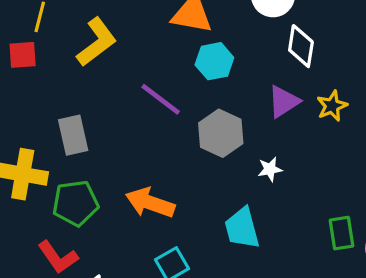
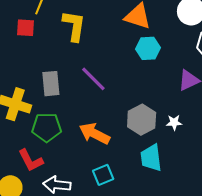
yellow L-shape: (97, 42) -> (74, 26), turned -52
purple line: (161, 99) -> (93, 79), moved
gray hexagon: (221, 133) -> (142, 120), moved

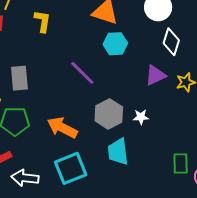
yellow L-shape: (74, 26) -> (42, 21), size x0.7
purple line: (93, 79) -> (82, 73), moved
cyan square: (103, 175) -> (71, 168), size x1.5

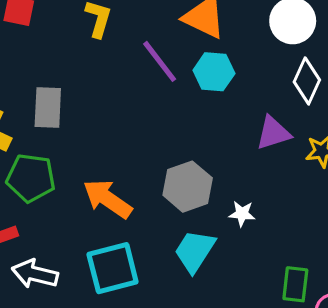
purple line: (82, 73) -> (160, 61), moved
white star: (141, 117) -> (242, 214), moved
cyan trapezoid: (118, 152) -> (195, 251), turned 32

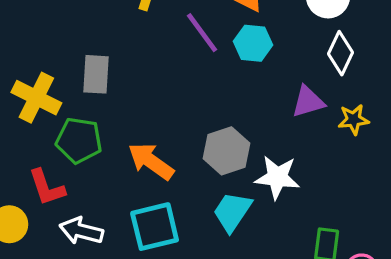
white star: (242, 214) -> (277, 177), size x1.8

